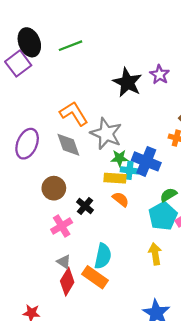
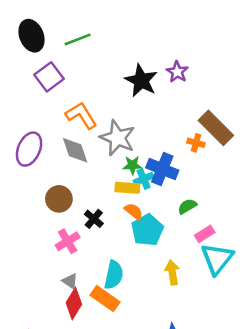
purple square: (18, 63) -> (49, 77), moved
cyan cross: (130, 170) -> (144, 179), turned -30
cyan pentagon: (163, 216) -> (147, 230), moved

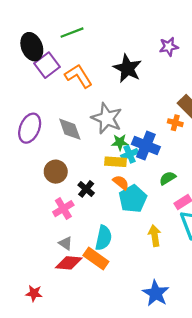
black ellipse: (32, 36) -> (32, 47), moved
purple star: (177, 72) -> (169, 47), moved, turned 30
orange L-shape: (81, 115) -> (79, 76), moved
red diamond: (74, 304) -> (69, 263), turned 64

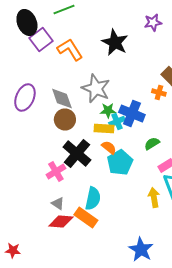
brown circle: (56, 172) -> (65, 120), moved
black cross: (86, 189) -> (77, 154), size x1.8
yellow arrow: (155, 236) -> (154, 198), moved
red star: (34, 293) -> (13, 250), moved

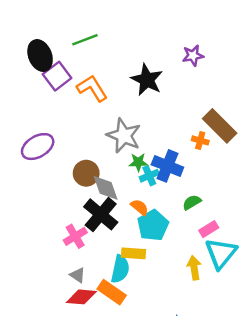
purple ellipse: (25, 98) -> (38, 147), turned 36
gray diamond: (62, 98) -> (106, 188), moved
yellow rectangle: (104, 128) -> (133, 253), moved

